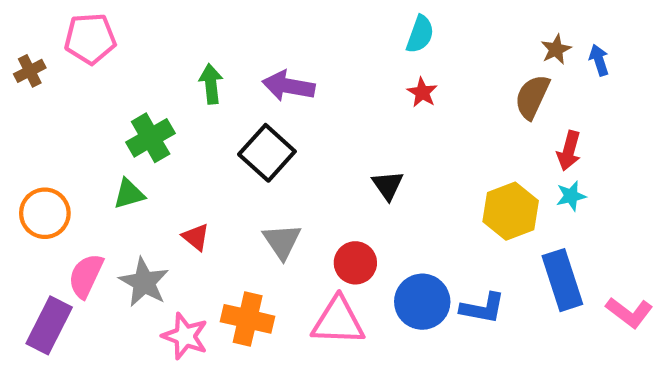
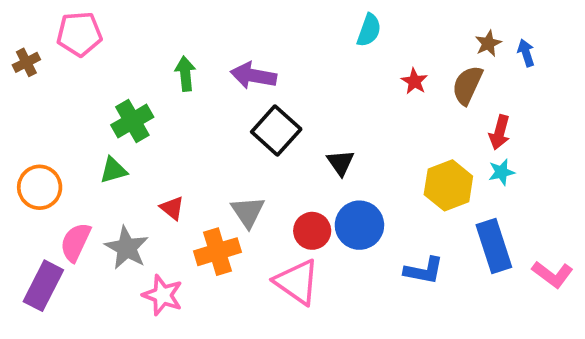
red star: (422, 92) -> (414, 81), moved
black square: (267, 153) -> (276, 130), moved
blue circle: (422, 302) -> (359, 225), moved
orange cross: (248, 319) -> (218, 252), moved, turned -30
pink triangle: (338, 321) -> (297, 282), turned 33

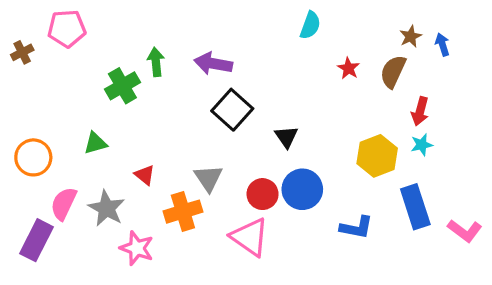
green cross: (132, 121) -> (122, 86), moved

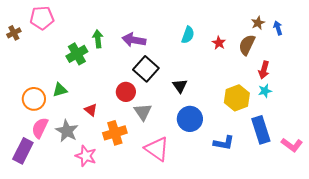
cyan semicircle: (310, 25) -> (188, 35), moved
orange circle: (33, 157) -> (34, 99), moved
gray triangle: (208, 178) -> (143, 112), moved
red circle: (263, 194) -> (126, 92), moved

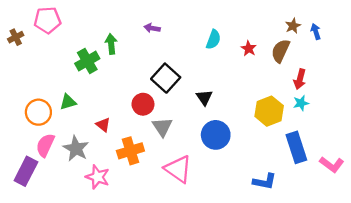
purple arrow: (134, 40) -> (152, 28), moved, size x0.6
blue L-shape: (224, 143) -> (265, 181), moved

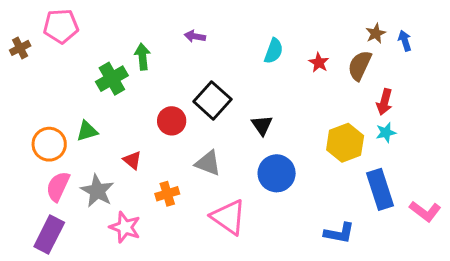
red circle: (143, 104) -> (172, 121), moved
gray triangle: (162, 127) -> (208, 163), turned -35
orange cross: (130, 151) -> (167, 194), size x0.7
purple rectangle: (26, 171) -> (49, 235), moved

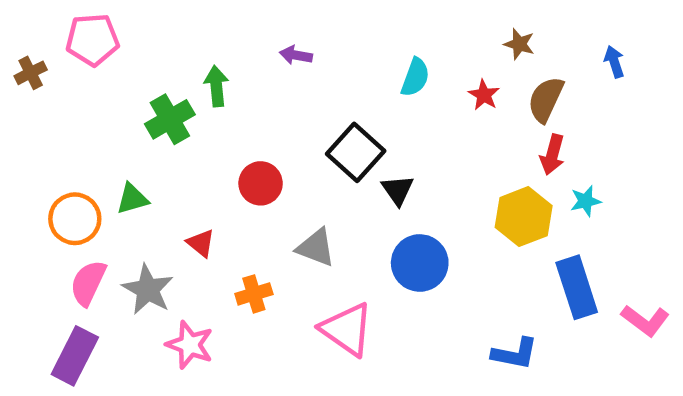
brown star: (376, 33) -> (519, 44), moved, turned -30
black square: (212, 100) -> (356, 152), moved
red arrow: (384, 102) -> (552, 155), moved

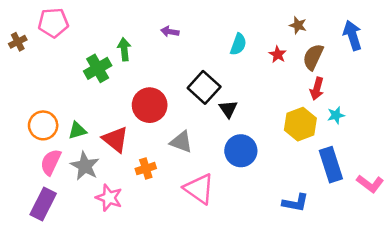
blue arrow: (614, 62) -> (352, 35), size x1.6
red circle: (261, 183) -> (150, 105), size x1.4
green triangle: (132, 199) -> (77, 130), moved
red triangle: (201, 243) -> (115, 139), size x1.6

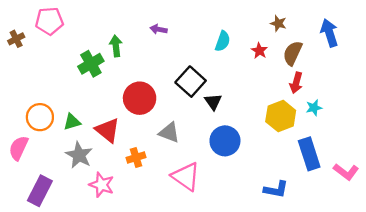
pink semicircle: (51, 162) -> (19, 148), moved

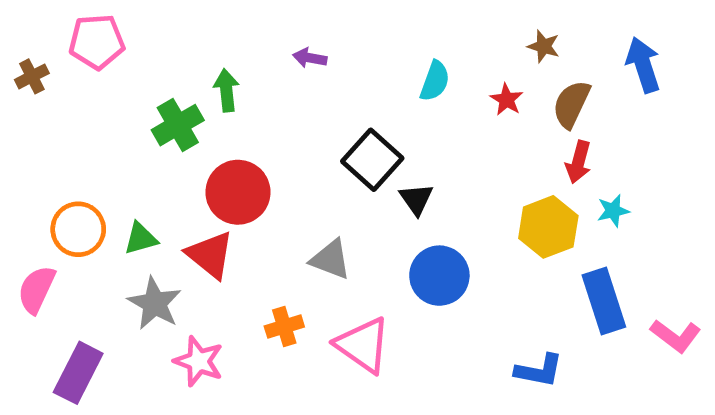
red circle: (140, 98) -> (238, 192), moved
orange cross: (136, 157) -> (284, 327), moved

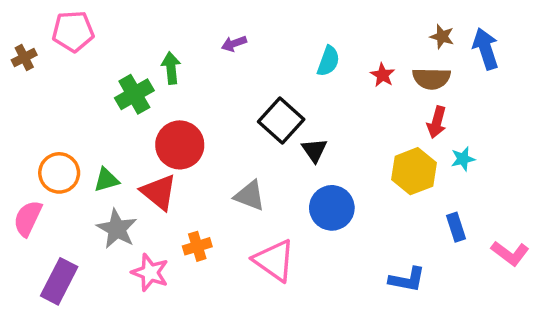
brown star: (544, 46) -> (442, 37), moved
purple arrow: (310, 58) -> (234, 44), turned -30
brown semicircle: (571, 104) -> (431, 79), turned -114
blue rectangle: (604, 301) -> (456, 227), size x0.6
orange cross: (284, 327) -> (197, 246), moved

